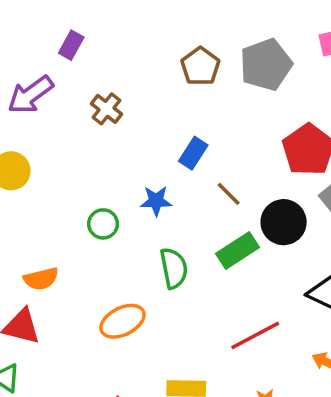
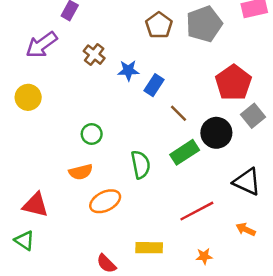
blue star: (156, 201) -> (128, 70), moved
orange semicircle: (41, 279) -> (81, 172), moved

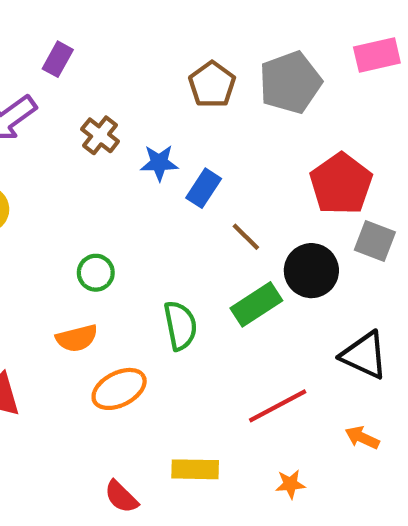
gray square: (253, 116) -> (375, 241), turned -30

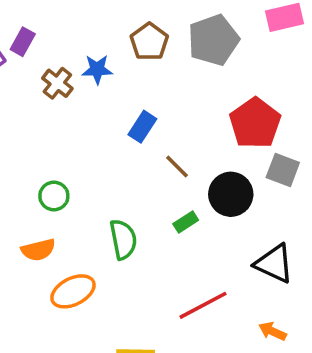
purple rectangle: (58, 59) -> (23, 42), moved
blue star: (159, 163) -> (97, 69), moved
green rectangle: (256, 304) -> (186, 222), size x0.6

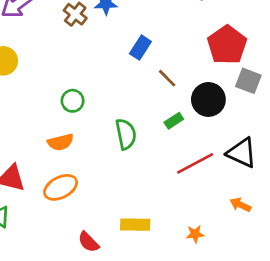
orange ellipse: (73, 291) -> (61, 187), moved
red line: (203, 305) -> (195, 163), moved

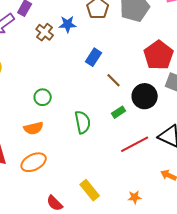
yellow rectangle: (135, 225) -> (90, 190), turned 50

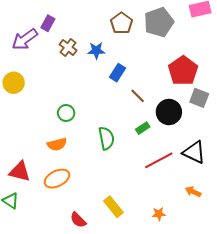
blue star: (68, 24) -> (96, 50), moved

